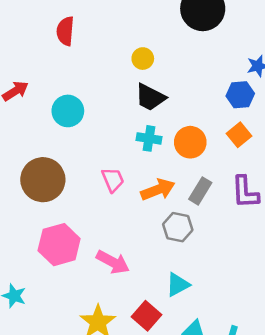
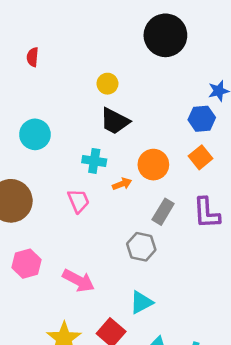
red semicircle: (65, 31) -> (33, 57), size x0.7
cyan cross: (149, 138) -> (94, 161), moved
orange arrow: (158, 190) -> (122, 184), moved, size x0.6
pink hexagon: (59, 245) -> (27, 264), size x0.7

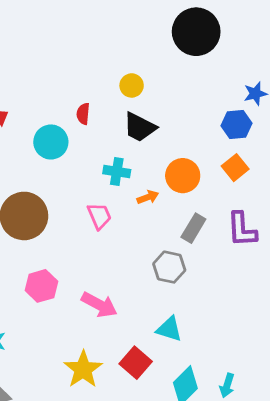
red semicircle: (33, 57) -> (83, 114), moved
cyan triangle: (141, 302) -> (169, 329), turned 45

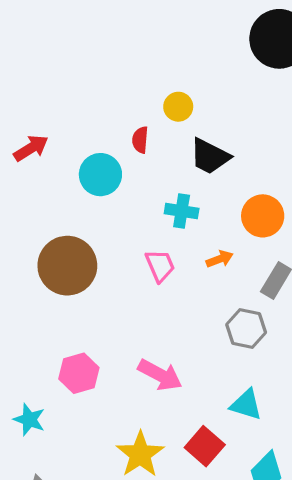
yellow circle: (132, 85) -> (178, 107), moved
orange arrow: (148, 197) -> (220, 259), moved
pink hexagon: (41, 286) -> (79, 373), moved

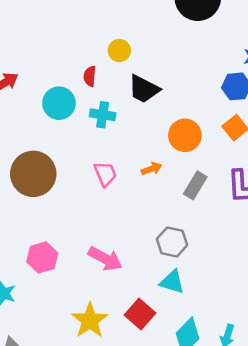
cyan cross: (182, 211) -> (103, 115), moved
gray hexagon: (246, 329) -> (172, 242), moved

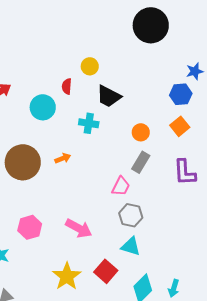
cyan cross: (103, 115) -> (89, 123), moved
orange circle: (185, 135) -> (141, 132), size x0.7
orange arrow: (151, 169) -> (63, 158), moved
pink trapezoid: (105, 174) -> (121, 186), moved, turned 50
gray rectangle: (195, 185) -> (141, 162), moved

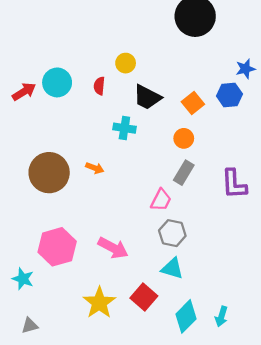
cyan circle: (43, 107) -> (57, 82), moved
orange square: (180, 126) -> (193, 103), moved
orange arrow: (63, 158) -> (95, 168), turned 42
pink hexagon: (30, 227) -> (57, 247), size x1.4

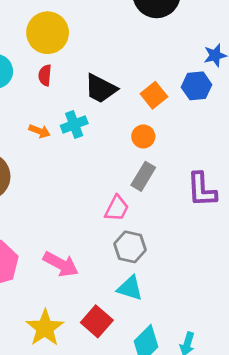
yellow circle: (126, 63) -> (48, 33), moved, size x1.8
cyan cross: (124, 128) -> (74, 124), turned -30
orange arrow: (95, 168) -> (40, 131), moved

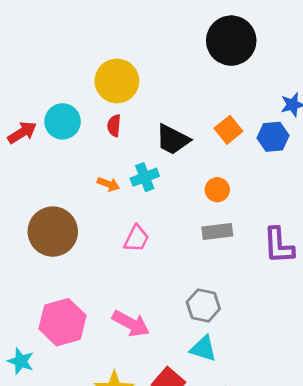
orange square: (154, 95) -> (228, 130), moved
gray rectangle: (143, 176) -> (217, 232), turned 52
pink trapezoid: (117, 208) -> (136, 239), moved

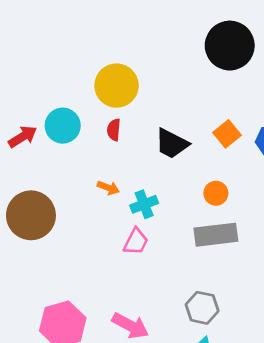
cyan cross: (145, 177) -> (144, 204), moved
brown circle: (53, 232) -> (31, 215), moved
gray rectangle: (217, 232) -> (216, 235), size x1.4

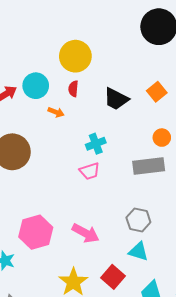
orange arrow: (108, 188) -> (56, 112), moved
orange circle: (216, 193) -> (162, 138), moved
pink trapezoid: (136, 242) -> (90, 171), turned 45

